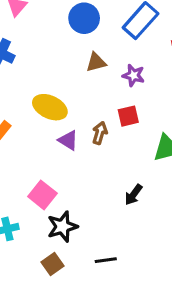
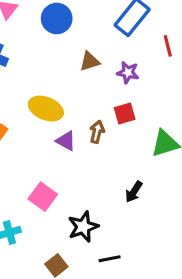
blue circle: (84, 18) -> (57, 18), moved
black star: (62, 227) -> (83, 227), moved

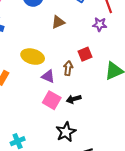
purple star: (128, 72) -> (100, 24), moved
black arrow: (134, 192) -> (74, 99), moved, turned 48
pink square: (43, 197) -> (52, 100), moved

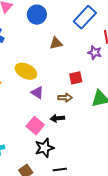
brown arrow: (68, 68) -> (65, 98), moved, turned 72
pink square: (52, 100) -> (35, 126), moved

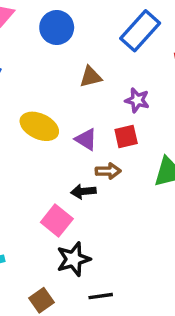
purple star: (95, 52) -> (137, 100), moved
purple triangle: (37, 93) -> (86, 139), moved
black arrow: (57, 118) -> (83, 191), moved

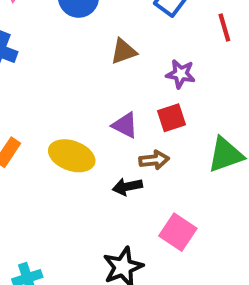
yellow ellipse: (39, 126) -> (72, 156), moved
pink square: (57, 221) -> (178, 232), moved

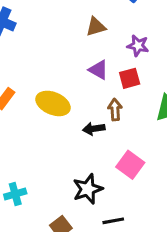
purple triangle: (125, 125) -> (98, 70), moved
brown arrow: (154, 160) -> (115, 110), turned -90

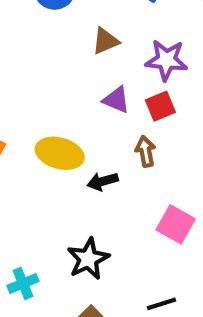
purple star: (138, 46) -> (166, 60), size x1.4
black arrow: (94, 129) -> (103, 181), moved
black star: (88, 189) -> (88, 259), moved

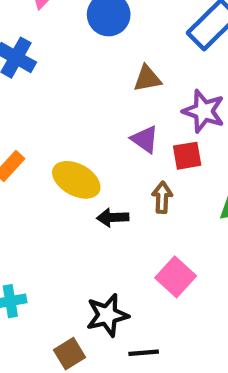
black star: (88, 259) -> (107, 315), moved

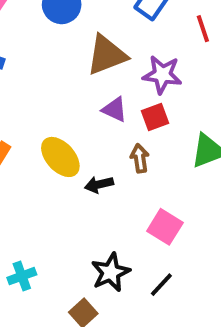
brown triangle: (147, 79) -> (107, 55), size x1.6
yellow ellipse: (76, 180) -> (60, 157), turned 30
black line: (144, 353) -> (161, 285), moved, turned -32

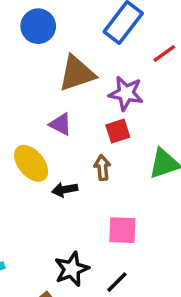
red line: (203, 29) -> (164, 54), turned 70
purple triangle: (115, 110) -> (61, 124), moved
pink square: (165, 227) -> (122, 230), turned -32

